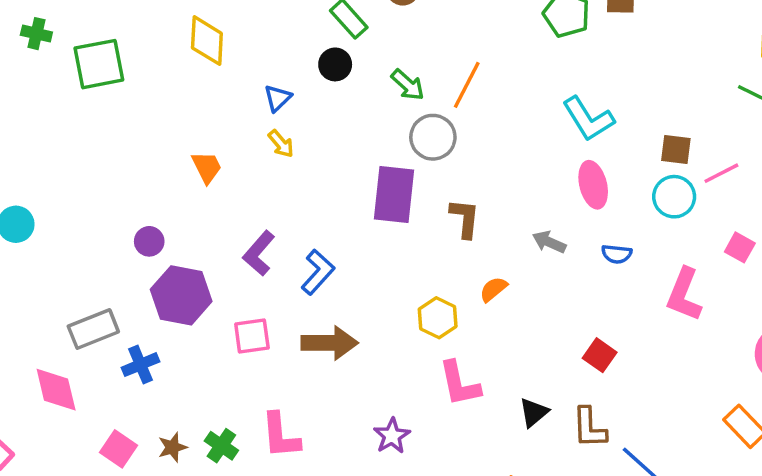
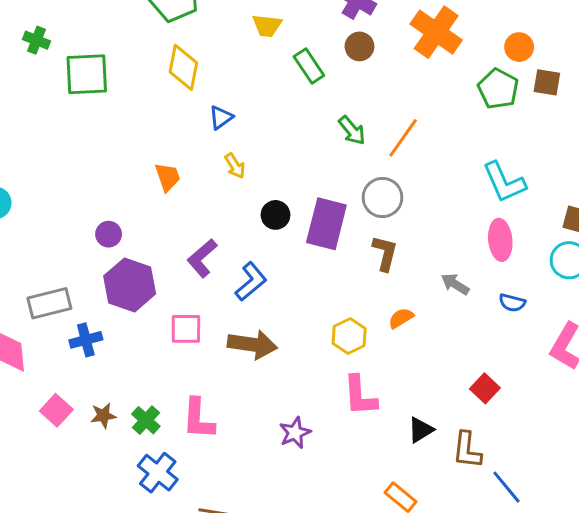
black circle: (335, 64) -> (276, 215), moved
blue triangle: (278, 98) -> (221, 118), moved
gray circle: (433, 137) -> (382, 198), moved

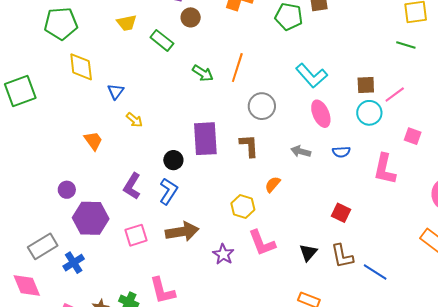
gray circle: (382, 198) -> (262, 106), moved
black circle: (276, 215) -> (173, 160), moved
purple star: (295, 433) -> (223, 254), moved

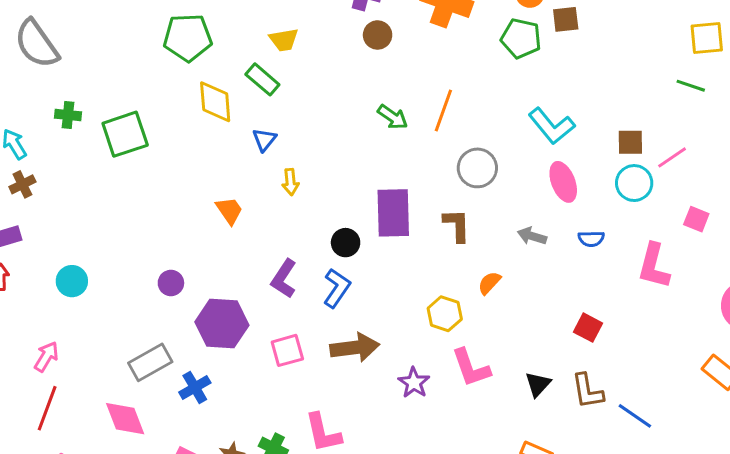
green rectangle: (162, 40) -> (262, 79), moved
yellow arrow: (134, 120) -> (290, 182), turned 42
purple circle: (67, 190) -> (171, 283), moved

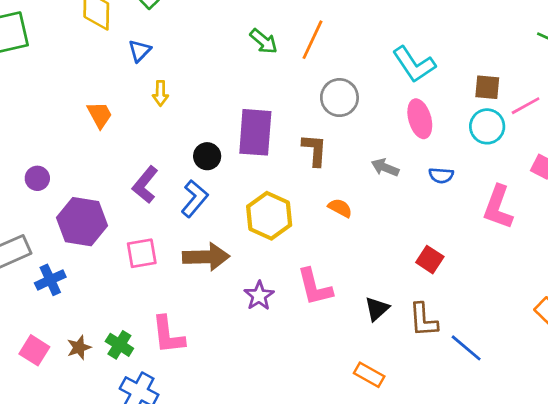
orange semicircle: (489, 283) -> (340, 208), turned 70
yellow hexagon: (445, 314) -> (269, 216), moved, size x1.4

